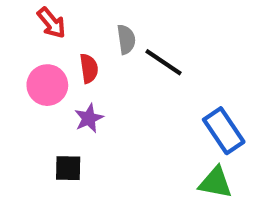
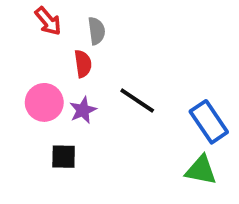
gray semicircle: (126, 39) -> (97, 31), moved
black line: (164, 62) -> (137, 100), moved
pink circle: (47, 85) -> (44, 102), moved

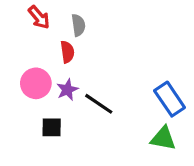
black line: (137, 100) -> (99, 104), moved

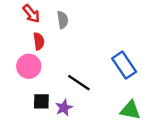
red semicircle: (67, 52) -> (39, 41), moved
purple star: (67, 90) -> (64, 108), moved
blue rectangle: (170, 99) -> (124, 65), moved

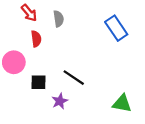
blue rectangle: (124, 65) -> (116, 28), moved
pink circle: (29, 66) -> (14, 62), moved
black square: (41, 101) -> (39, 82), moved

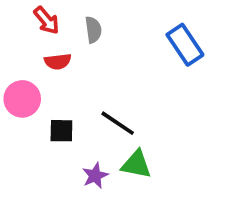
red semicircle: (36, 39) -> (58, 62), turned 91
purple star: (60, 101) -> (95, 176), moved
green triangle: (122, 103) -> (136, 164), moved

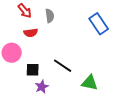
green triangle: (136, 164) -> (90, 83), moved
purple star: (95, 176) -> (42, 87), moved

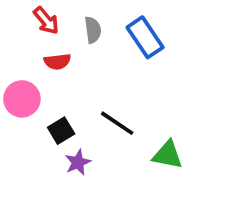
blue rectangle: (99, 24) -> (145, 37), moved
black square: (33, 70) -> (61, 131), turned -32

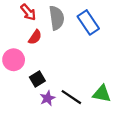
gray semicircle: (93, 30) -> (57, 18), size x1.5
red semicircle: (57, 62) -> (35, 37), turned -49
black line: (117, 123) -> (71, 97), moved

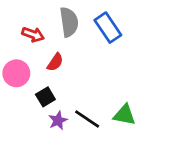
red arrow: (28, 12) -> (33, 34), moved, turned -30
red semicircle: (35, 37) -> (55, 62), moved

